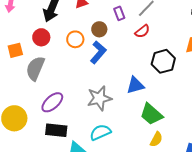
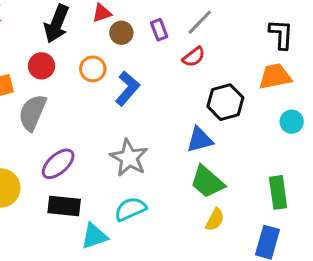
brown circle: (99, 29) -> (121, 33), moved
blue triangle: (135, 85) -> (200, 140), moved
gray star: (99, 98) -> (129, 158), turned -30

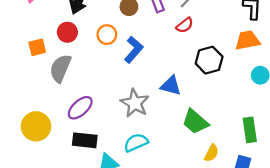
blue triangle: (200, 140) -> (171, 86), moved, turned 30
yellow semicircle: (215, 220) -> (211, 153), moved

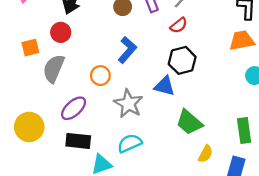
orange circle: (107, 35) -> (100, 76), moved
black hexagon: (209, 60) -> (182, 60), moved

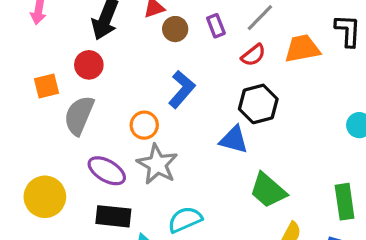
orange trapezoid: (242, 41) -> (302, 49), moved
gray star: (128, 104) -> (157, 164), moved
purple ellipse: (74, 108) -> (107, 171), turned 72

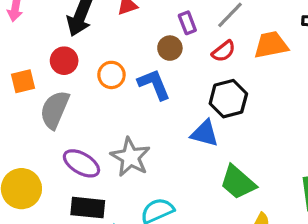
brown circle: (175, 29) -> (170, 48), moved
blue L-shape: (182, 89) -> (154, 84), turned -63
orange circle: (144, 125) -> (111, 75), moved

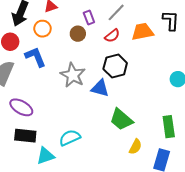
orange circle: (111, 75) -> (42, 29), moved
blue L-shape: (154, 84) -> (35, 57), moved
gray star: (130, 157) -> (73, 75), moved

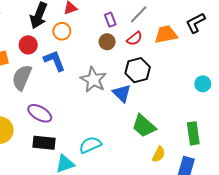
black L-shape: (171, 21) -> (195, 23), turned -120
brown circle: (78, 34) -> (107, 42), moved
blue triangle: (100, 88) -> (122, 93), turned 30

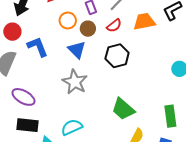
orange circle: (62, 31) -> (68, 21), moved
gray star: (93, 80) -> (75, 82), moved
blue triangle: (122, 93) -> (77, 50), moved

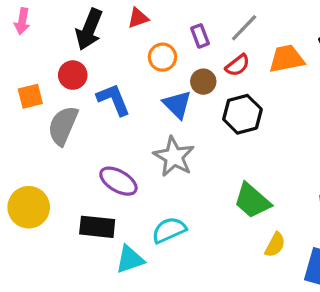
brown circle: (88, 29) -> (203, 82), moved
purple ellipse: (23, 97) -> (118, 181), moved

